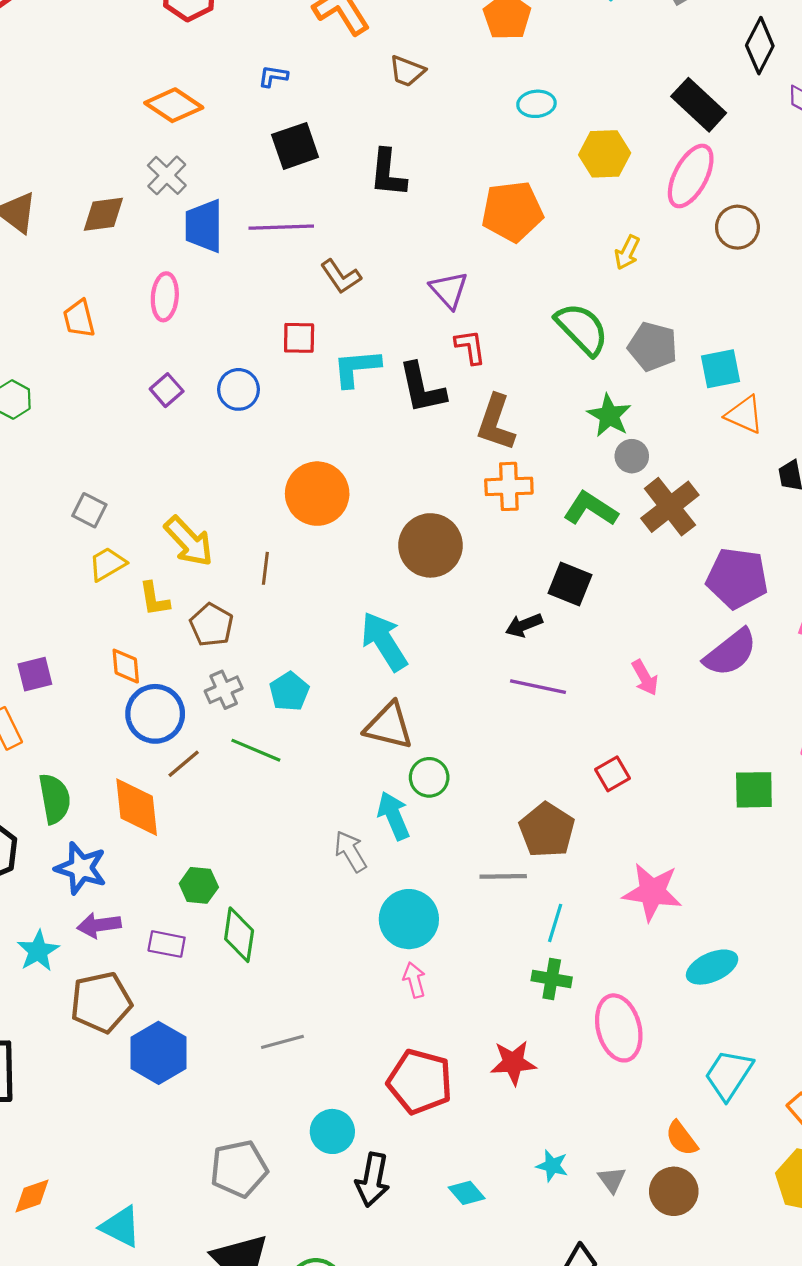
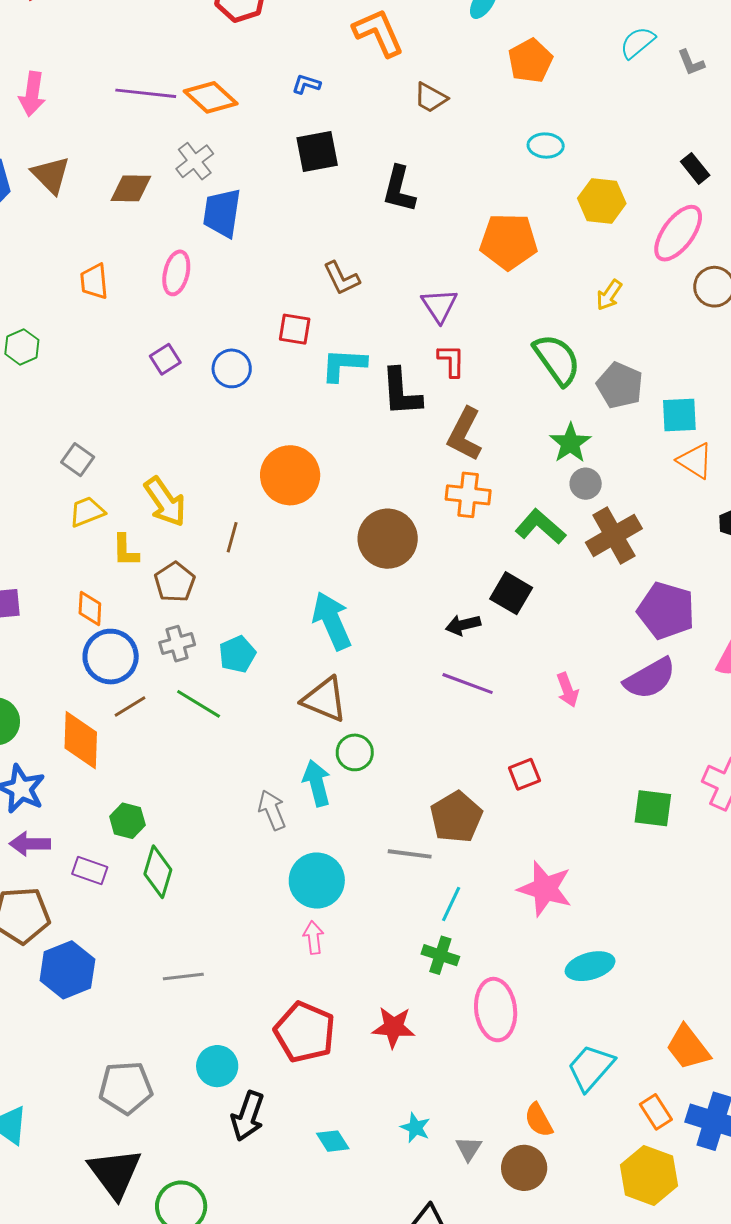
black rectangle: (699, 105) -> (695, 168), size x0.6
purple line: (281, 227) -> (146, 93), moved

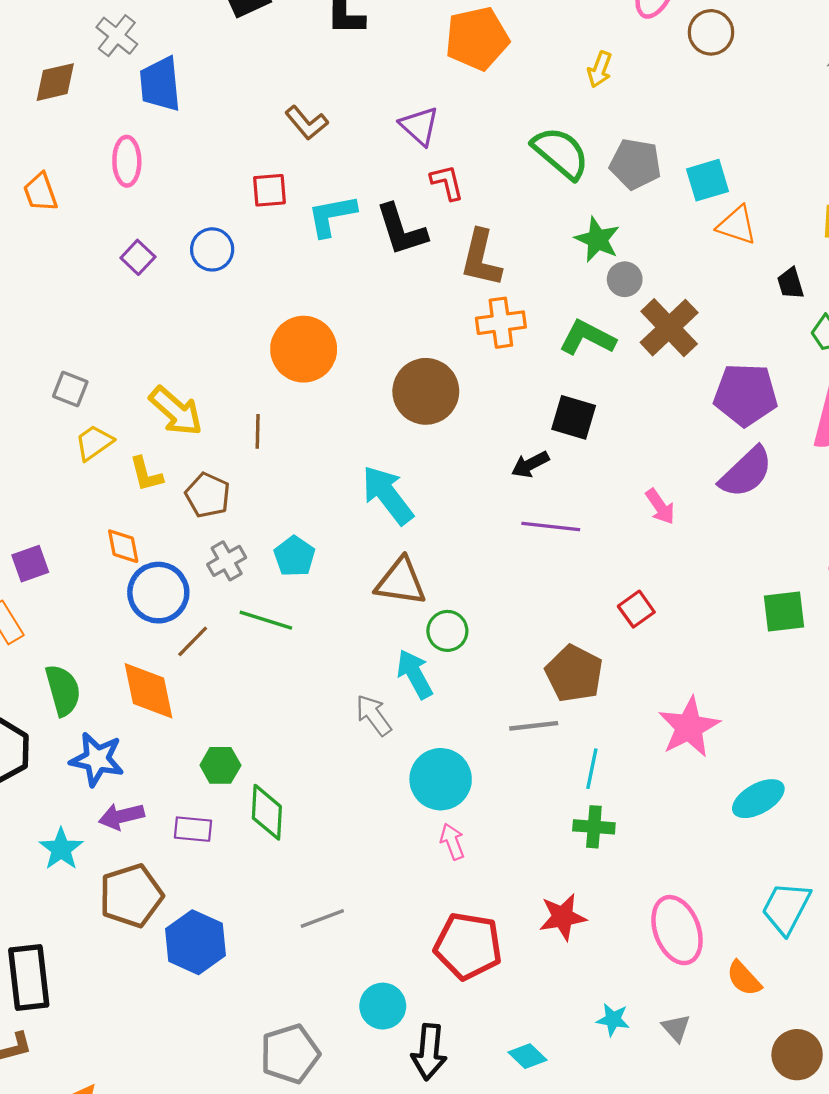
pink star: (545, 889) -> (689, 727), turned -30
pink ellipse: (496, 1010) -> (677, 930), moved
brown circle: (524, 1168) -> (797, 1055), moved

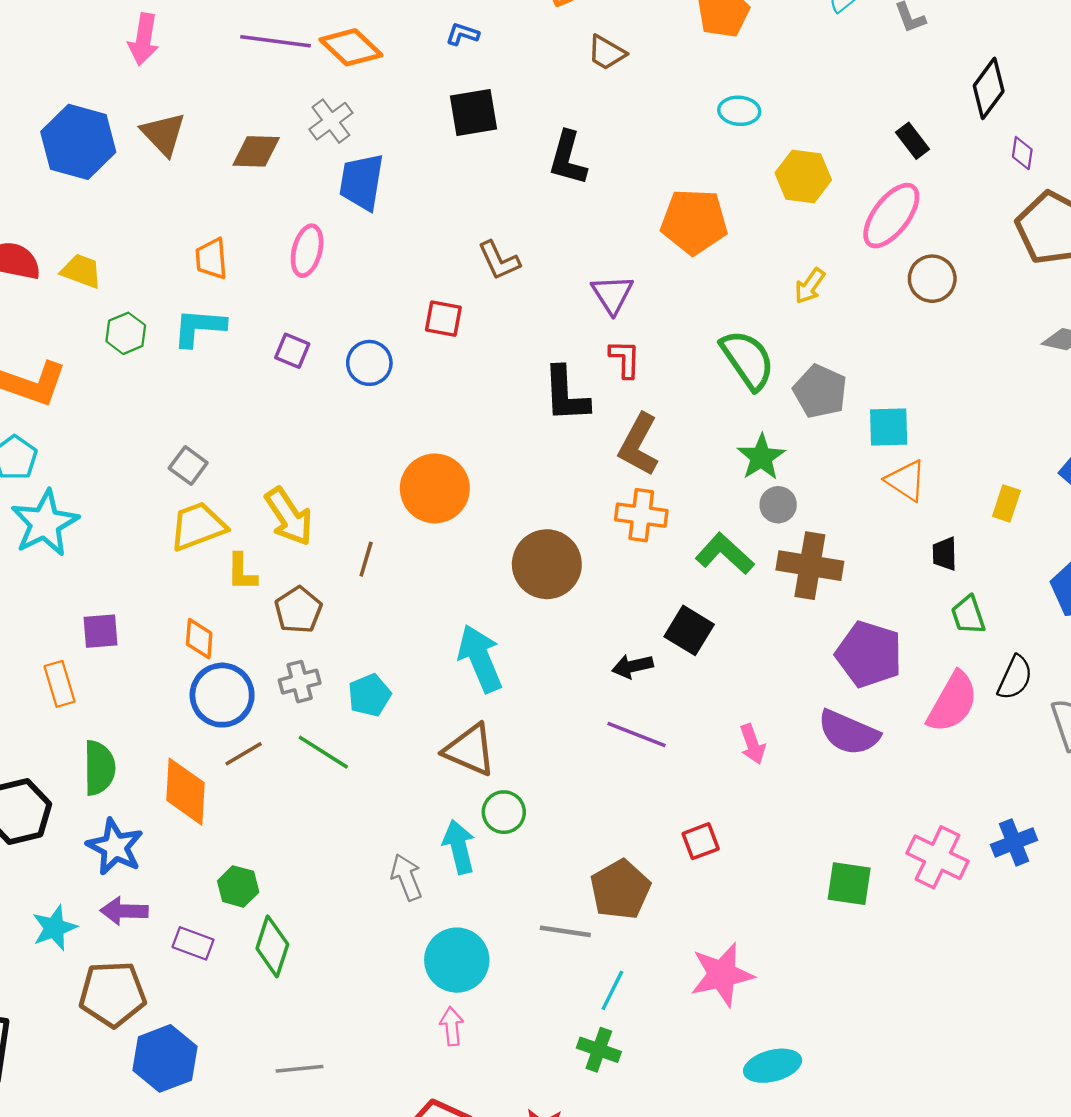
cyan L-shape: (332, 216) -> (199, 327), moved
purple square: (138, 257) -> (292, 351), turned -36
brown cross: (669, 328) -> (810, 566), turned 38
yellow trapezoid: (94, 443) -> (198, 526), size x1.4
purple semicircle: (746, 472) -> (849, 733), turned 52

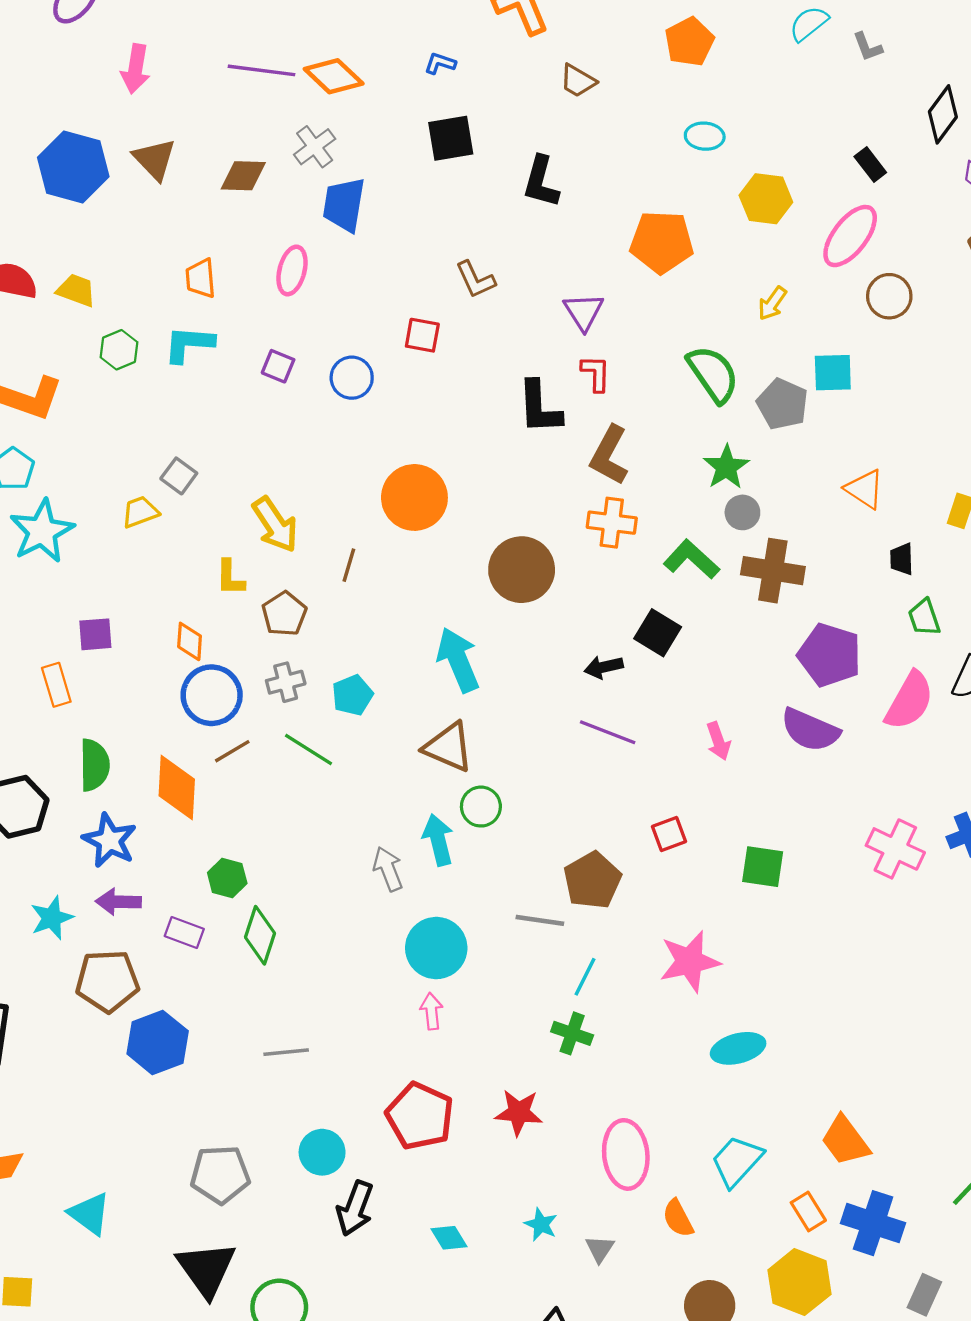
cyan square: (889, 427) -> (833, 373), moved
yellow trapezoid: (198, 526) -> (140, 512), moved, size x0.7
green square: (849, 884) -> (763, 867), moved

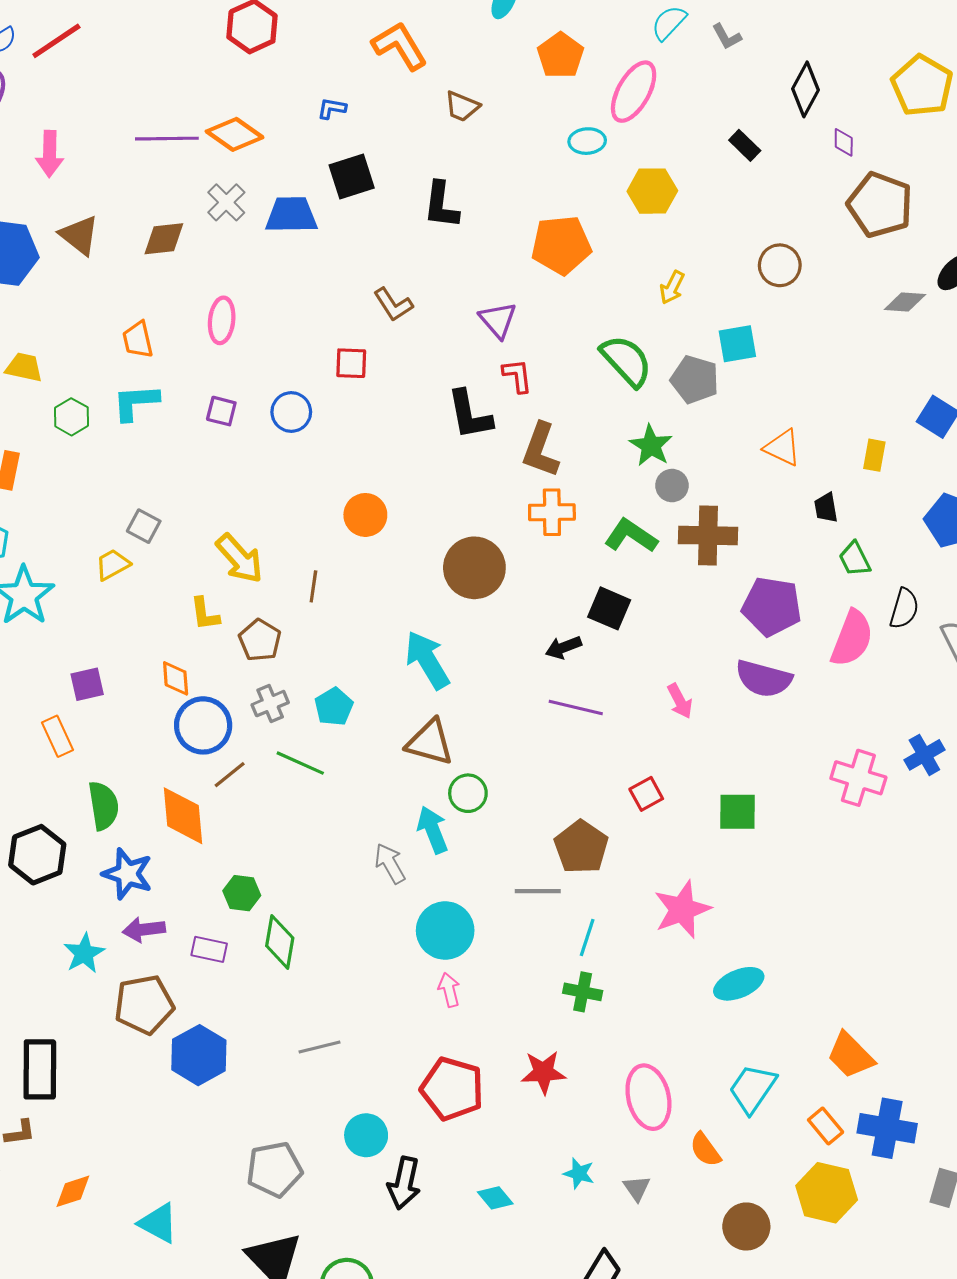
blue trapezoid: (344, 205) -> (291, 215), moved, turned 88
pink ellipse: (850, 236) -> (634, 92), moved
orange circle: (414, 497) -> (365, 515), size x0.7

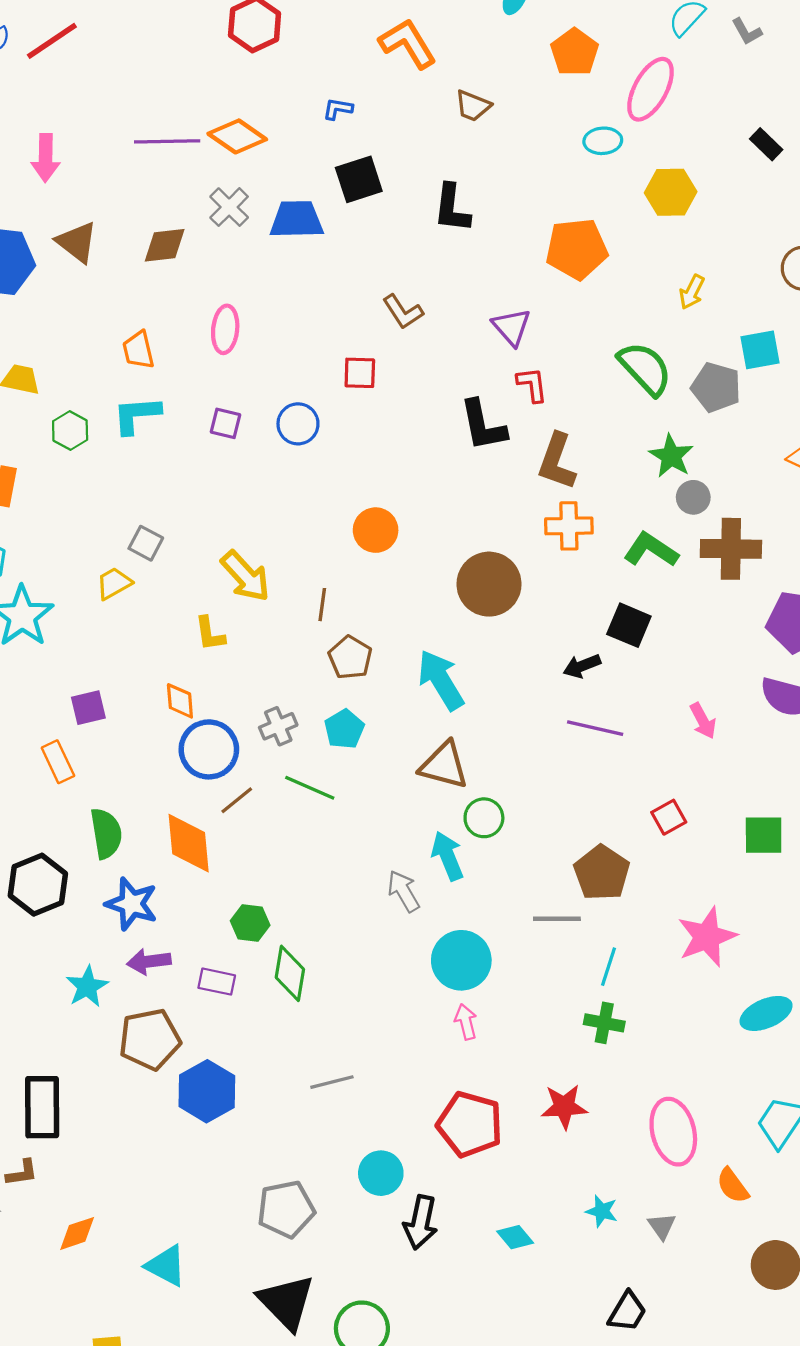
brown pentagon: (260, 640) -> (350, 658), moved

